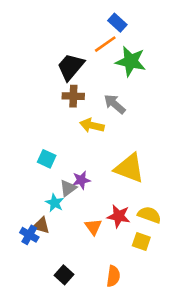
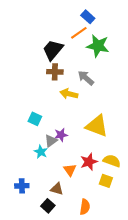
red star: (119, 216) -> (89, 162), turned -30
brown triangle: (41, 225) -> (57, 189), moved
blue cross: (29, 235) -> (22, 186), moved, turned -32

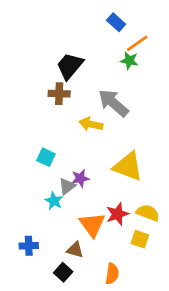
orange line: (79, 33) -> (137, 43), moved
green star: (98, 46) -> (129, 61), size x0.6
brown cross: (55, 72) -> (59, 94), moved
gray arrow: (86, 78) -> (113, 103), size x1.4
orange triangle: (70, 170) -> (92, 225), size x1.5

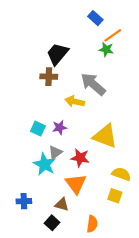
purple star: (80, 178) -> (60, 127), moved
cyan star: (54, 201) -> (44, 164), size x1.5
red star: (117, 214) -> (80, 158), moved, turned 30

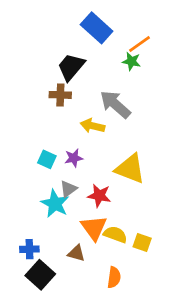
blue rectangle: (95, 18) -> (97, 28), moved, size x1.6
yellow semicircle: (121, 174) -> (115, 234), moved
black square: (52, 223) -> (40, 275), moved, size x1.5

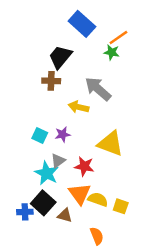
black square: (40, 275) -> (43, 203), moved
orange semicircle: (114, 277) -> (97, 236), turned -30

